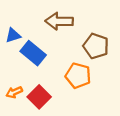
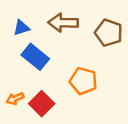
blue triangle: (13, 35) -> (21, 28), moved
brown pentagon: (96, 46) -> (109, 33), moved

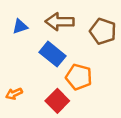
blue rectangle: (35, 57) -> (52, 54), moved
red square: (42, 104) -> (57, 101), moved

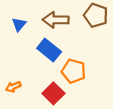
blue triangle: (20, 26) -> (19, 24), turned -32
brown pentagon: (103, 31) -> (96, 15), moved

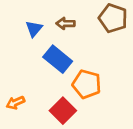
brown arrow: (56, 20) -> (66, 23), size x0.6
blue triangle: (19, 24) -> (34, 29), moved

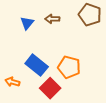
blue rectangle: (58, 59) -> (37, 65), moved
orange arrow: (15, 103) -> (12, 82), turned 40

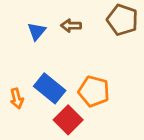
orange arrow: (12, 82) -> (17, 98), moved, turned -120

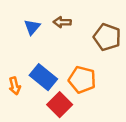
brown pentagon: (122, 20) -> (107, 37), moved

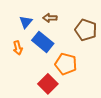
blue rectangle: (43, 77) -> (43, 42), moved
orange arrow: (15, 86) -> (18, 48), moved

